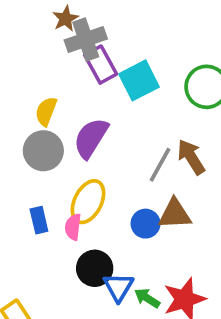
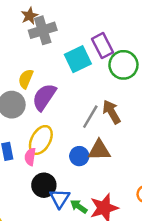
purple rectangle: (101, 65) -> (103, 46), moved
yellow semicircle: (46, 111) -> (26, 79), moved

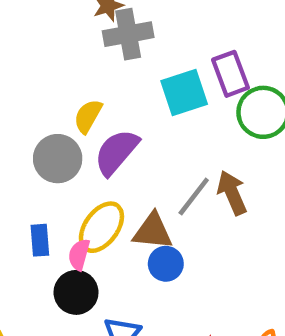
brown triangle: (99, 150) -> (153, 231), moved
black circle: (44, 185) -> (76, 292), moved

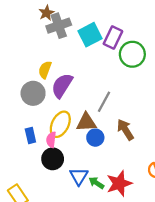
purple rectangle: (230, 74) -> (113, 38), turned 55
cyan square: (184, 92) -> (90, 35), moved
brown arrow: (232, 193) -> (125, 130), moved

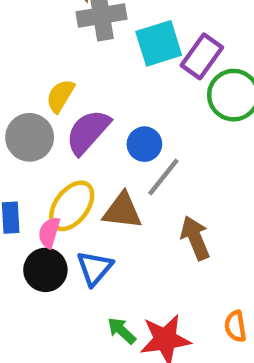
blue circle: (95, 138) -> (144, 144), moved
blue triangle: (79, 176) -> (95, 268), moved

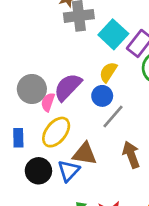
cyan square: (159, 43) -> (113, 34), turned -32
yellow semicircle: (60, 96) -> (108, 72), moved
brown triangle: (122, 211) -> (85, 154), moved
pink semicircle: (49, 233) -> (48, 102), moved

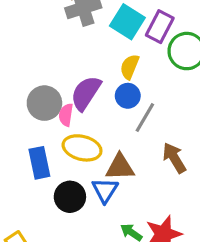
yellow ellipse: (56, 132) -> (82, 148), turned 76
blue rectangle: (18, 138) -> (39, 163), size x1.4

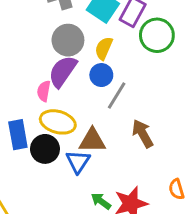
gray circle: (44, 103) -> (68, 40), moved
black circle: (70, 197) -> (45, 149), moved

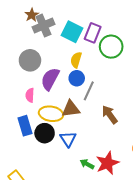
gray circle: (68, 40) -> (30, 60), moved
pink semicircle: (44, 91) -> (30, 95), moved
brown triangle: (92, 141) -> (71, 109), moved

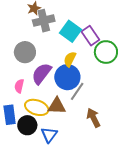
purple rectangle: (93, 33) -> (90, 36), turned -66
blue circle: (77, 78) -> (67, 77), size x1.6

